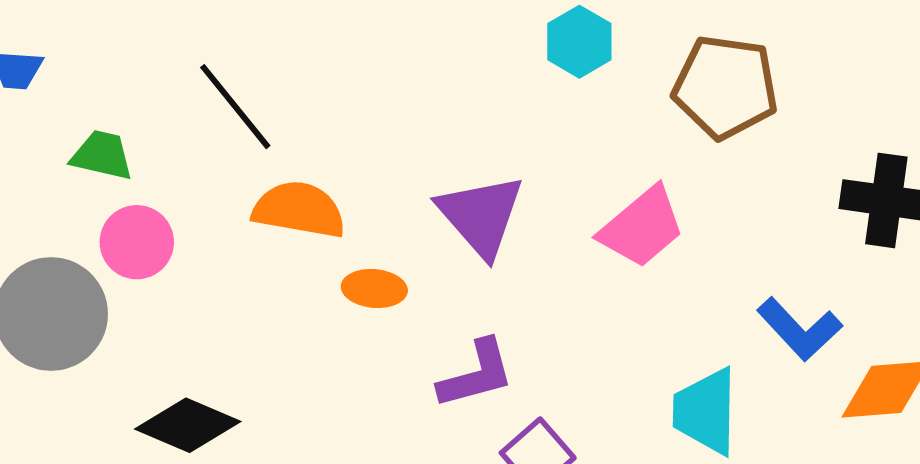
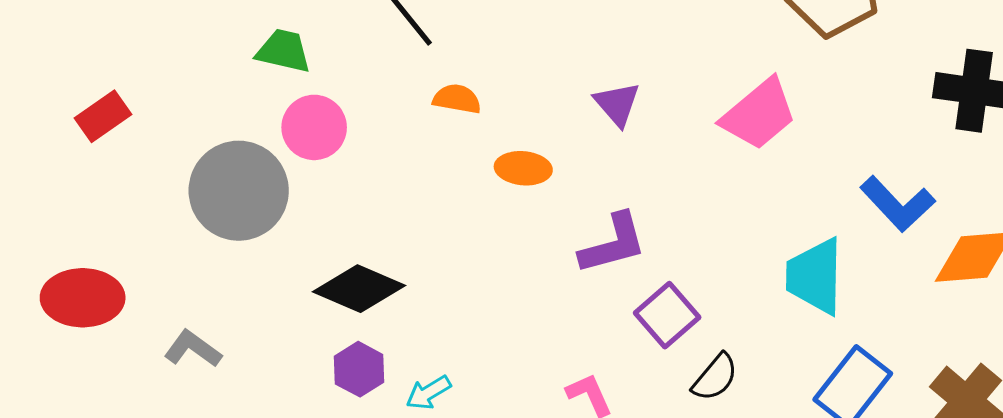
orange semicircle: (299, 210) -> (457, 99), size x0.6
purple triangle: (481, 216) -> (617, 104), size x0.6

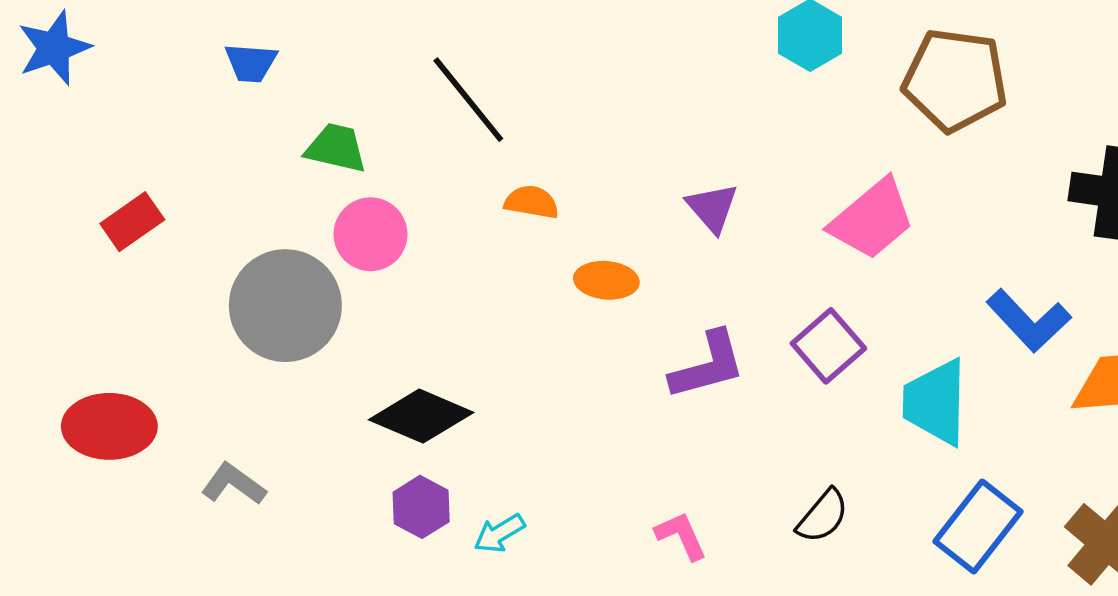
purple square: (667, 315) -> (828, 346), moved

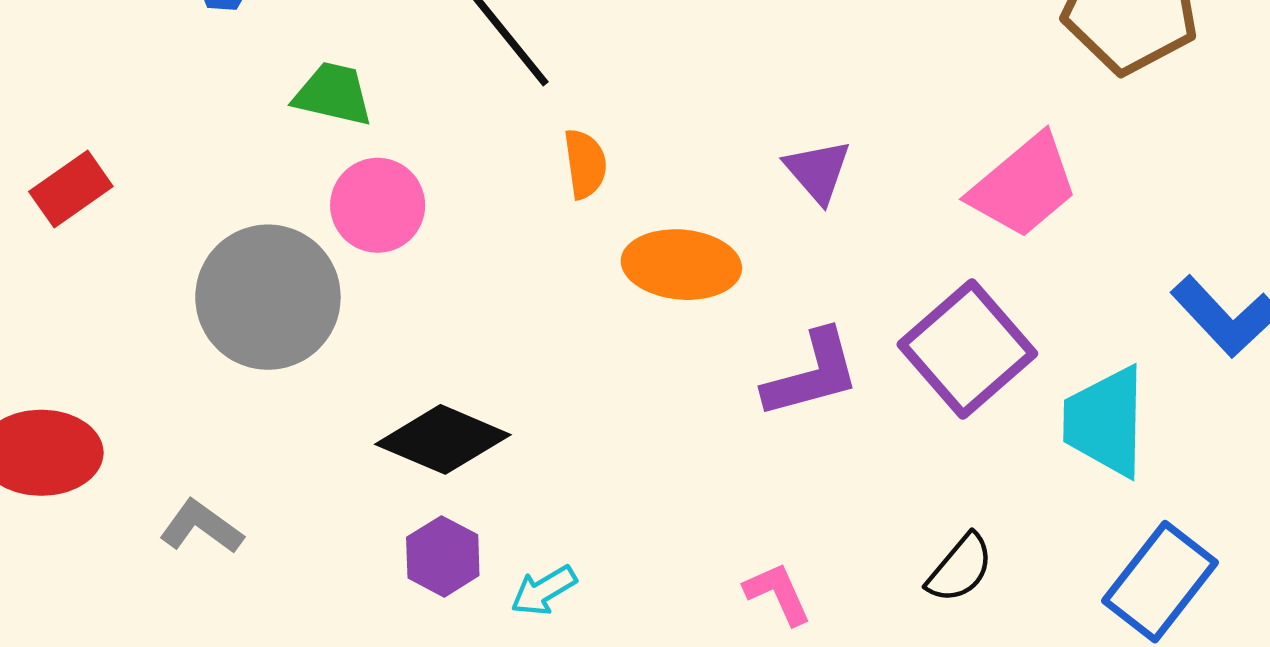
orange semicircle: (532, 202) -> (585, 164), turned 72
orange ellipse: (606, 280) -> (681, 265), size x1.4
purple square: (828, 346) -> (967, 349), size x1.4

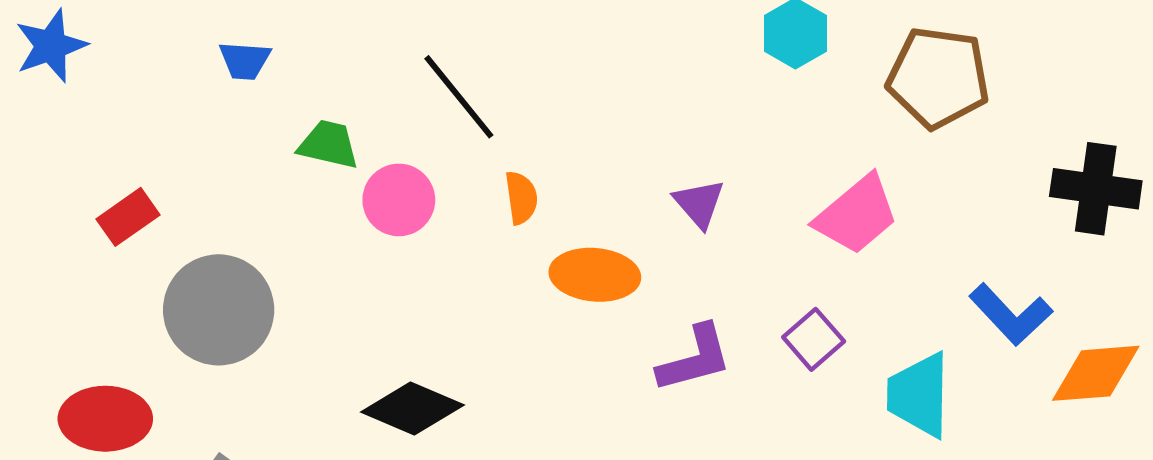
pink circle: (378, 205) -> (399, 200), moved
gray circle: (268, 297) -> (219, 310), moved
purple square: (967, 349) -> (814, 339), size x0.6

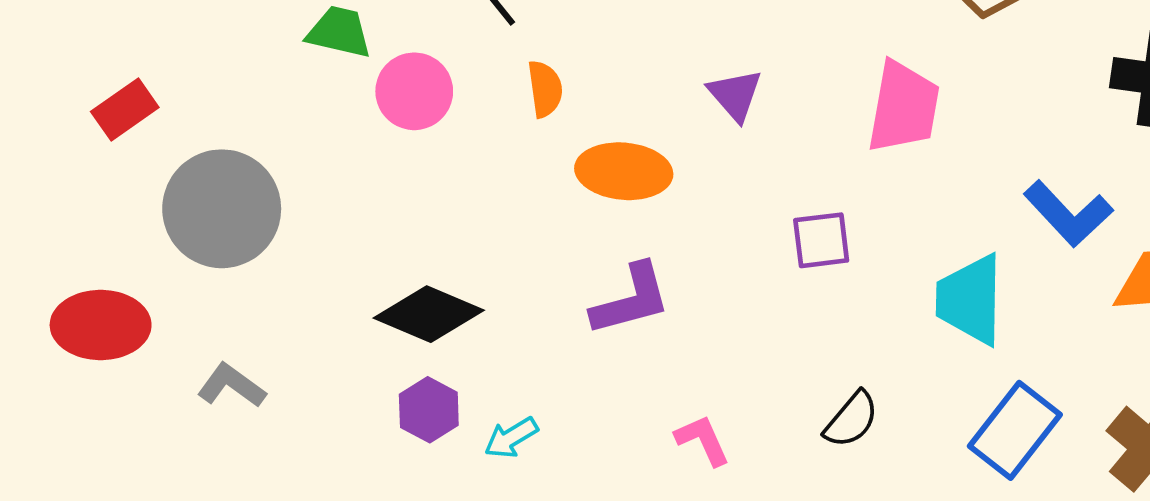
pink trapezoid: (857, 215) -> (903, 107), turned -40
purple square: (814, 339) -> (821, 240), moved, turned 34
purple L-shape: (695, 359) -> (631, 300), moved

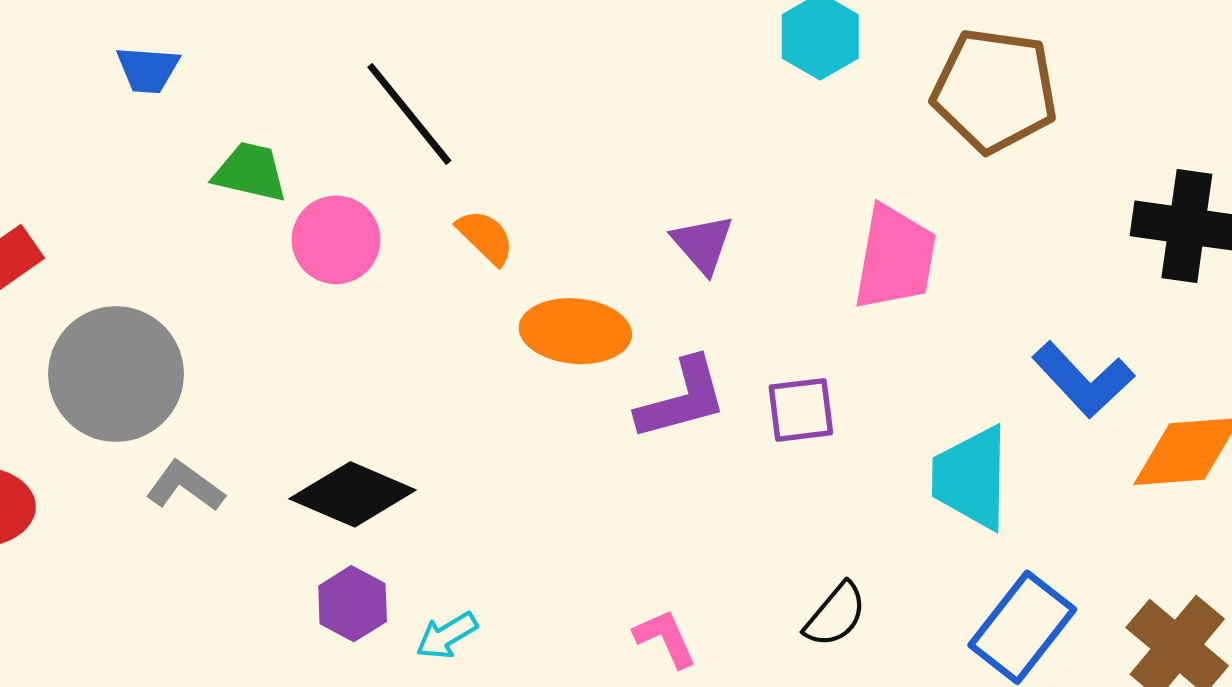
orange semicircle: (545, 89) -> (485, 237), turned -38
purple L-shape: (631, 300) -> (682, 399), moved
gray L-shape: (231, 386) -> (185, 486), moved

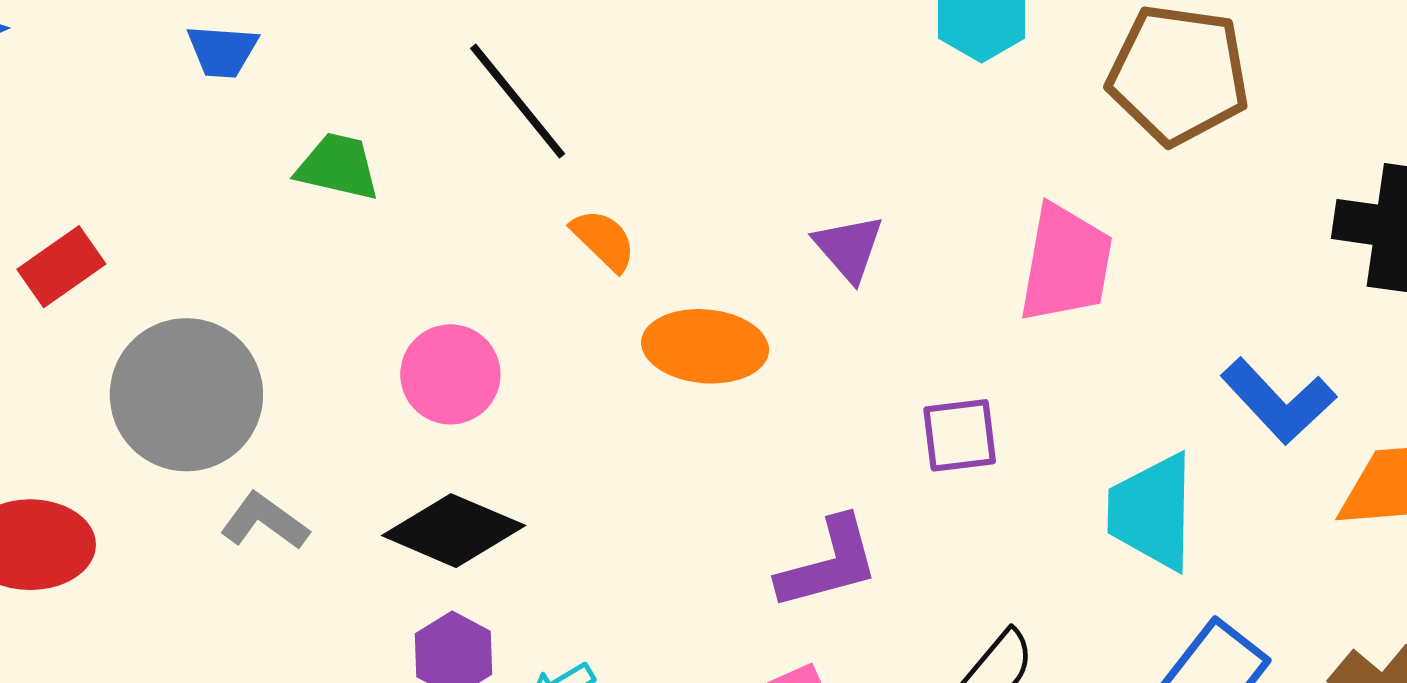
pink circle: (336, 240) -> (450, 374), moved
purple L-shape: (682, 399) -> (828, 563), moved

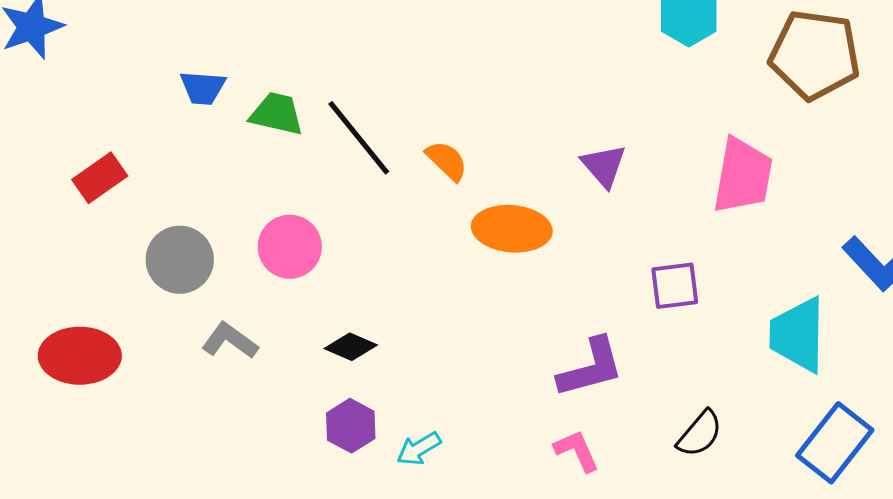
blue trapezoid: (222, 51) -> (203, 88), moved
black line: (518, 101) -> (359, 138), moved
pink circle: (450, 374) -> (290, 247), moved
gray circle: (186, 395) -> (180, 260), size x0.7
black diamond: (454, 531) -> (351, 347), size x0.6

